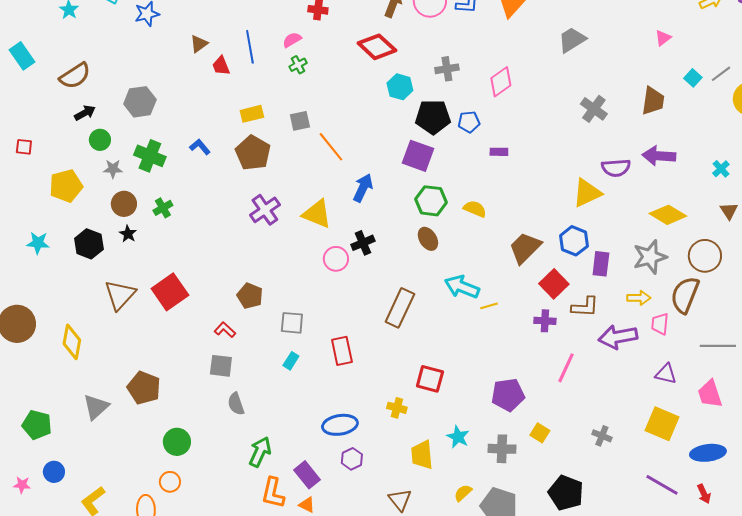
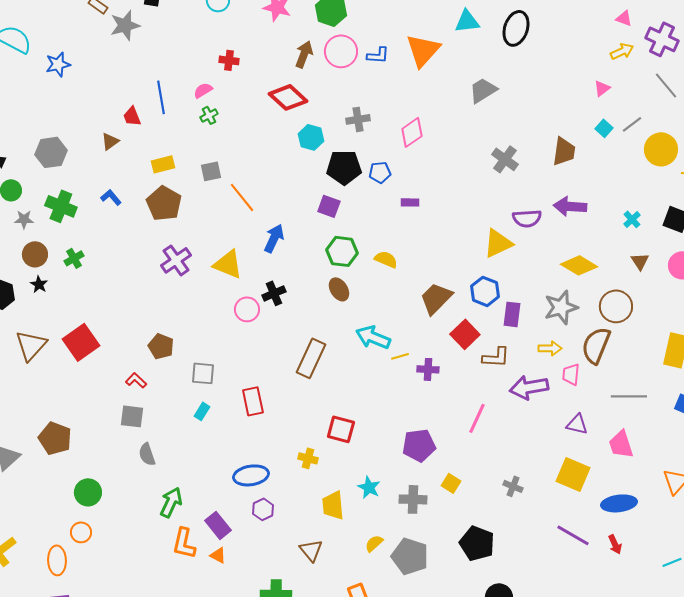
pink triangle: (663, 38) -> (602, 88), moved
brown triangle: (199, 44) -> (110, 141), moved
purple square: (418, 156) -> (329, 206), size x0.7
purple cross: (545, 321) -> (428, 369), moved

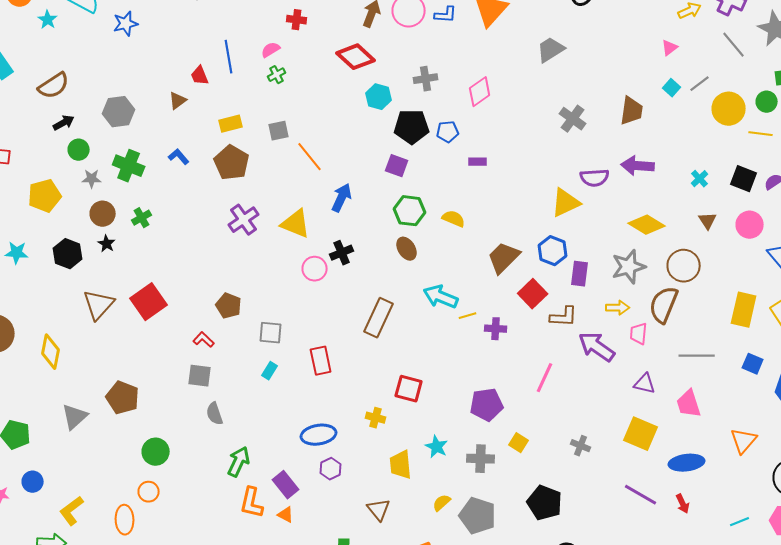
purple arrow: (529, 387) -> (597, 347), turned 45

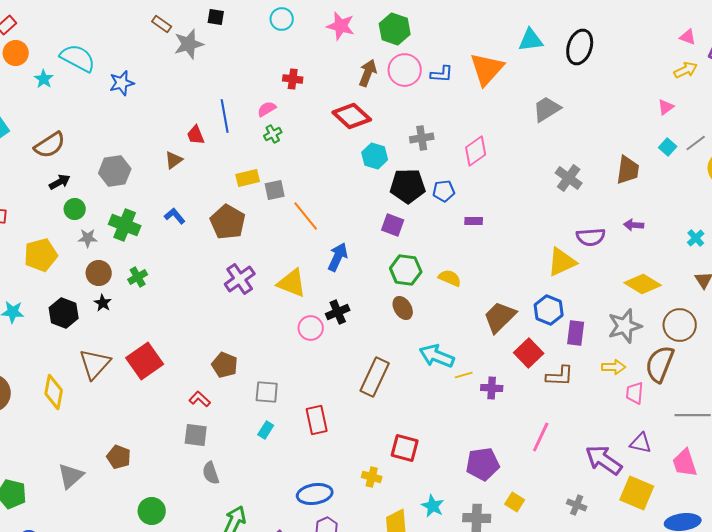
yellow rectangle: (231, 124) -> (248, 178), moved
purple arrow: (638, 166) -> (634, 225), size x0.6
purple arrow: (597, 347) -> (604, 460), moved
yellow diamond: (51, 352) -> (54, 392), moved
brown pentagon: (123, 398) -> (119, 457), size x0.7

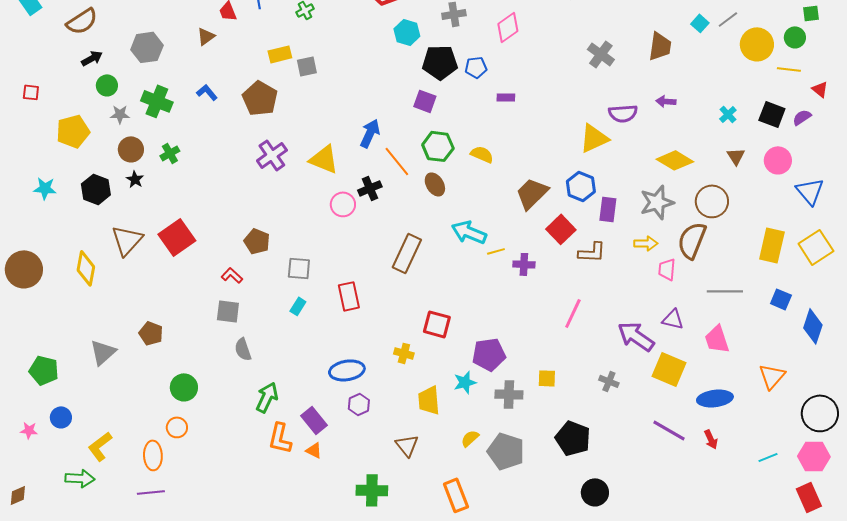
orange line: (306, 216) -> (397, 161), moved
purple pentagon: (483, 464) -> (489, 354), moved
yellow square: (515, 502) -> (547, 378), turned -30
cyan star: (433, 506) -> (465, 382), turned 30

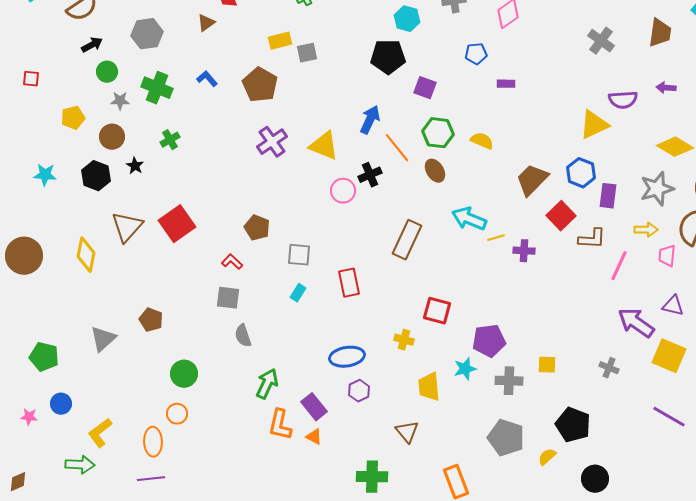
black pentagon: (440, 62) -> (388, 57), moved
yellow pentagon: (73, 131) -> (73, 118), size x0.7
brown circle: (131, 149) -> (112, 137), moved
pink line: (573, 313) -> (619, 266), moved
yellow semicircle: (470, 438) -> (547, 457), moved

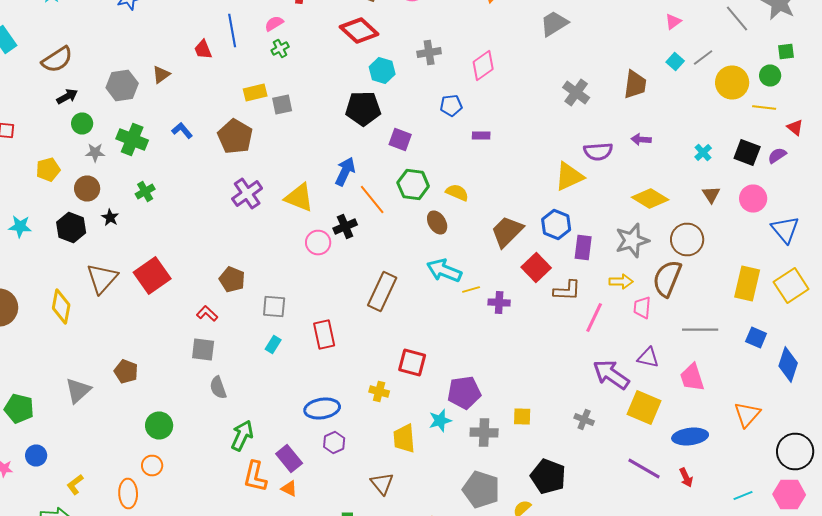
brown triangle: (206, 23) -> (161, 74), moved
brown ellipse: (435, 171) -> (437, 222), moved
yellow L-shape: (100, 433) -> (75, 484), size x0.7

